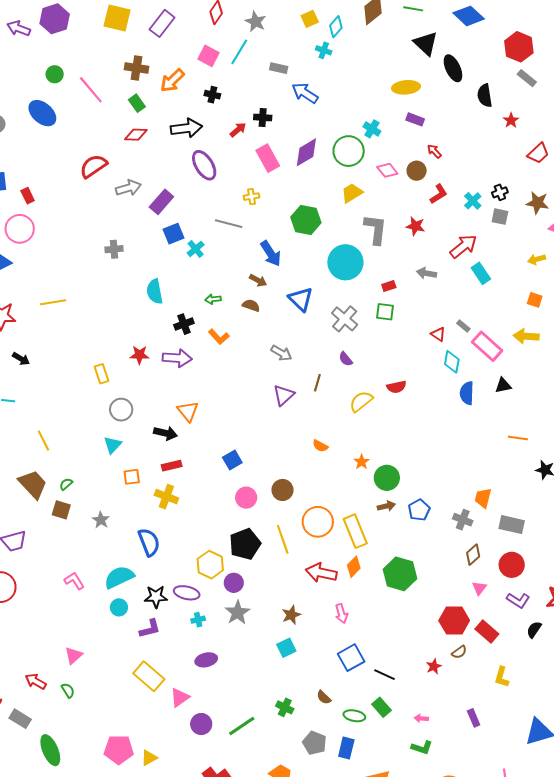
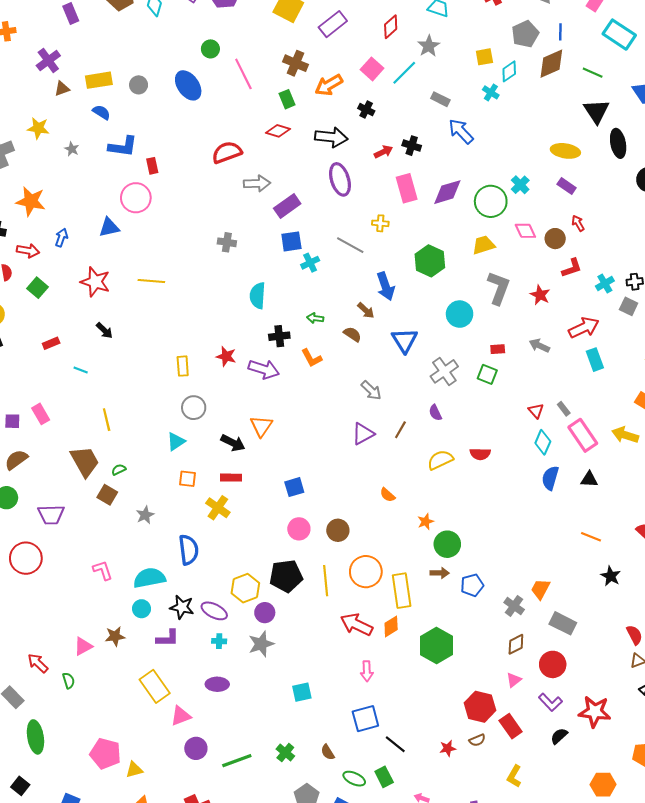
cyan circle: (345, 262) -> (460, 314), size x0.7
brown star: (291, 615) -> (115, 636), moved

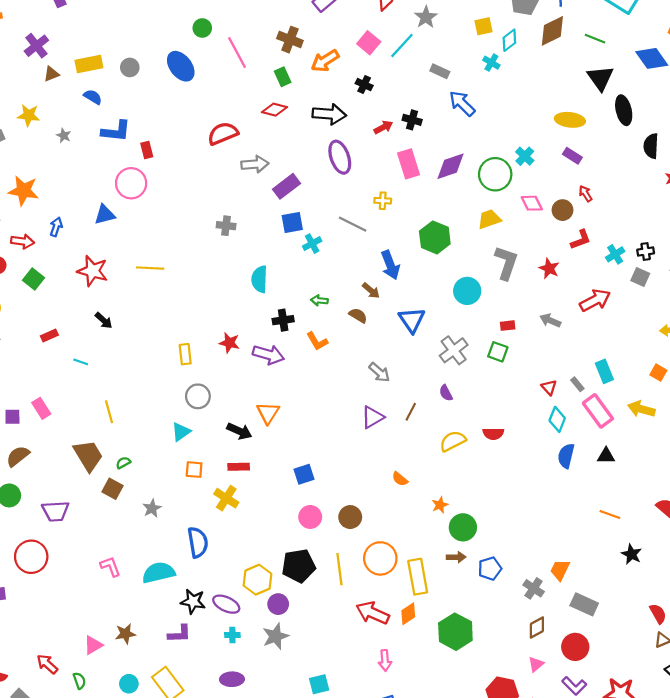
cyan rectangle: (595, 360) -> (604, 371), moved
cyan circle: (141, 609) -> (129, 684), moved

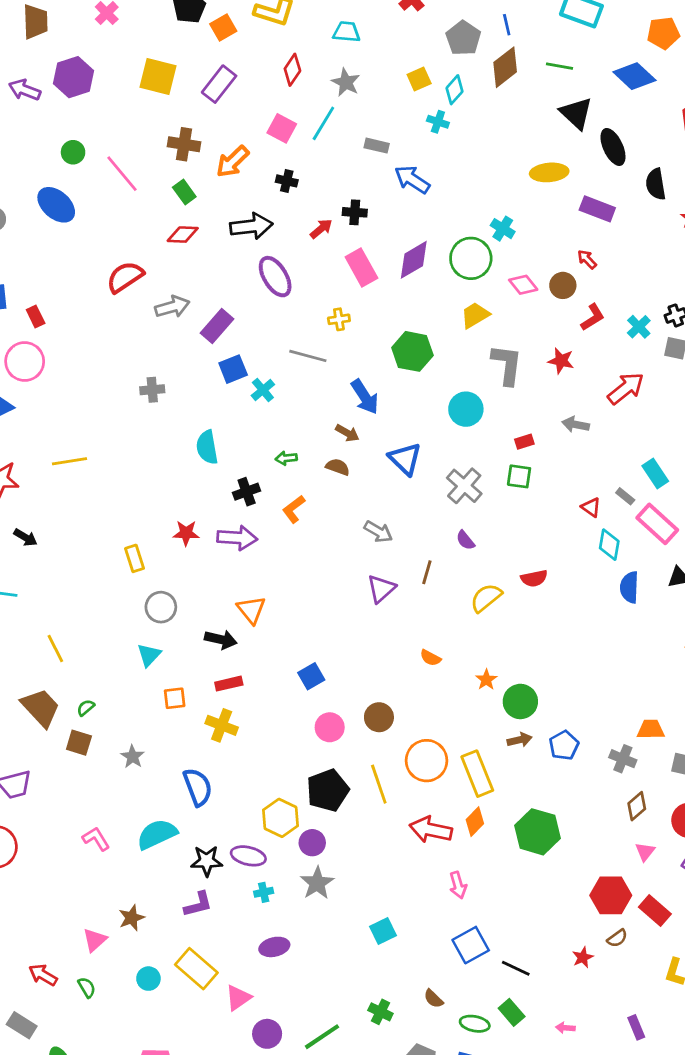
purple rectangle: (572, 156) -> (597, 209), moved, size x1.4
orange L-shape: (317, 341) -> (294, 509), turned 95
orange trapezoid: (560, 570) -> (651, 729), turned 75

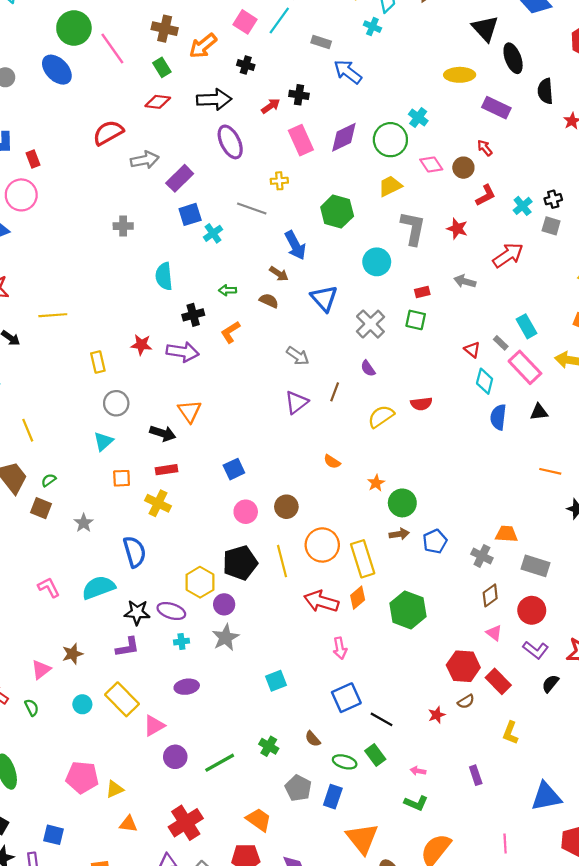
green circle: (73, 152) -> (74, 28), size x1.8
yellow line: (69, 461) -> (53, 315), moved
pink triangle: (645, 852) -> (494, 633), turned -35

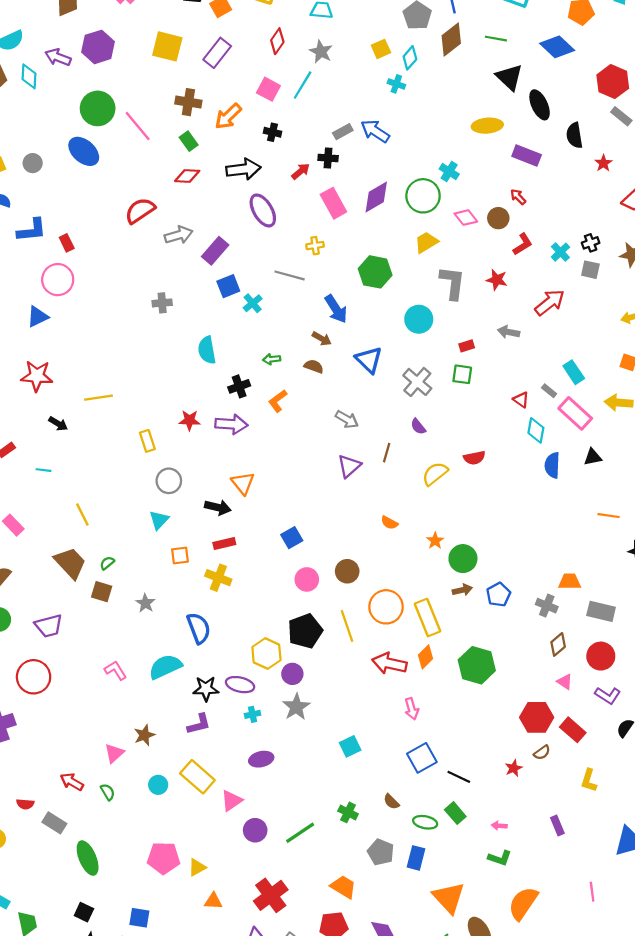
gray rectangle: (321, 42) -> (343, 132), moved, turned -42

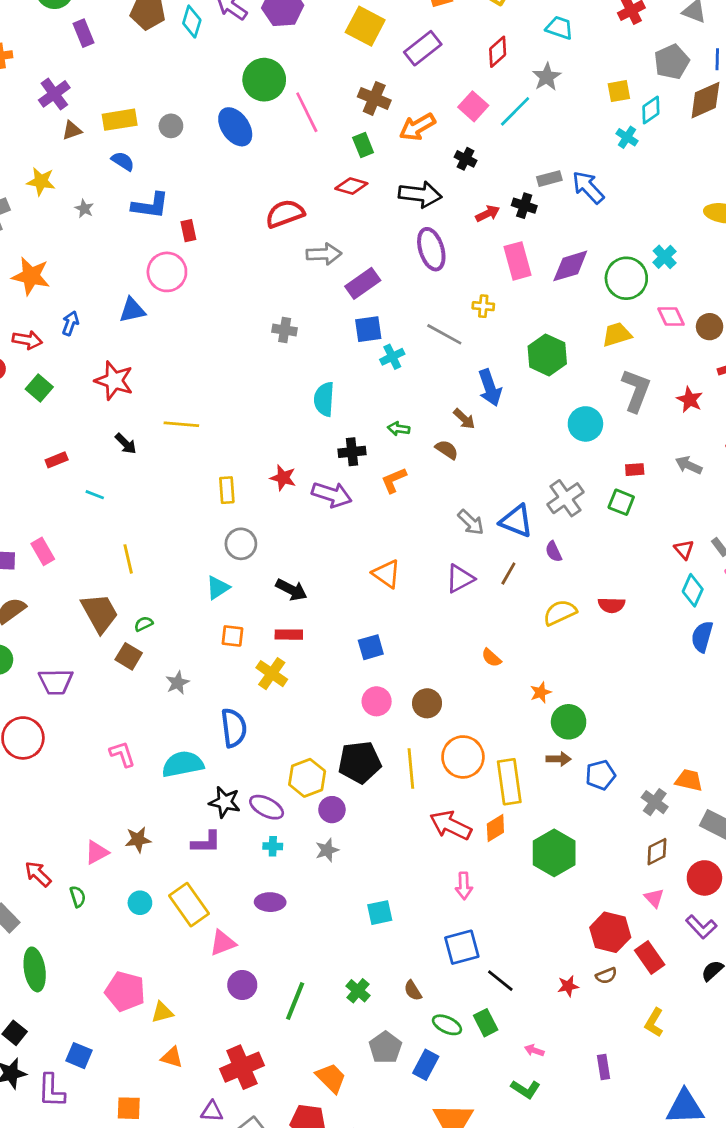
blue triangle: (369, 360) -> (516, 521), moved, turned -36
orange triangle: (243, 483) -> (387, 574), moved, turned -30
gray star: (296, 707) -> (327, 850), size x0.7
green line: (300, 833) -> (295, 1001), turned -48

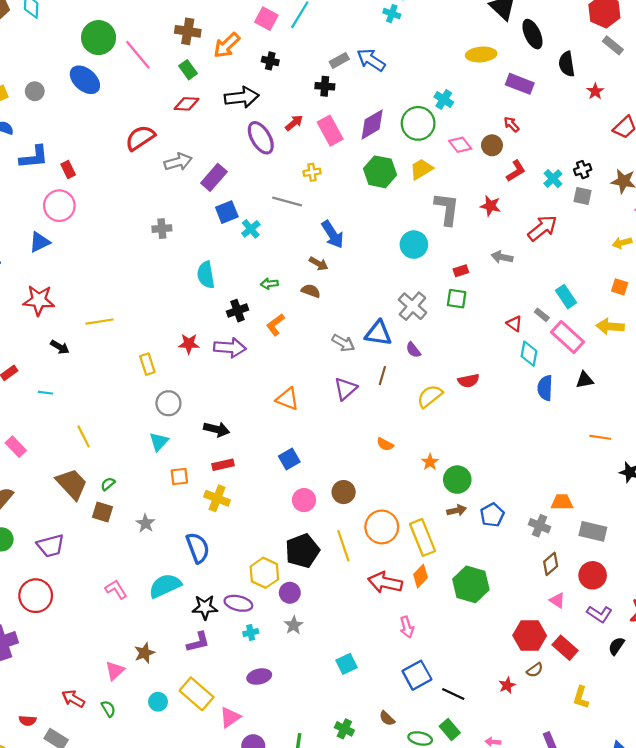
red arrow: (488, 214) -> (294, 123), moved
green hexagon: (547, 355) -> (380, 172), moved

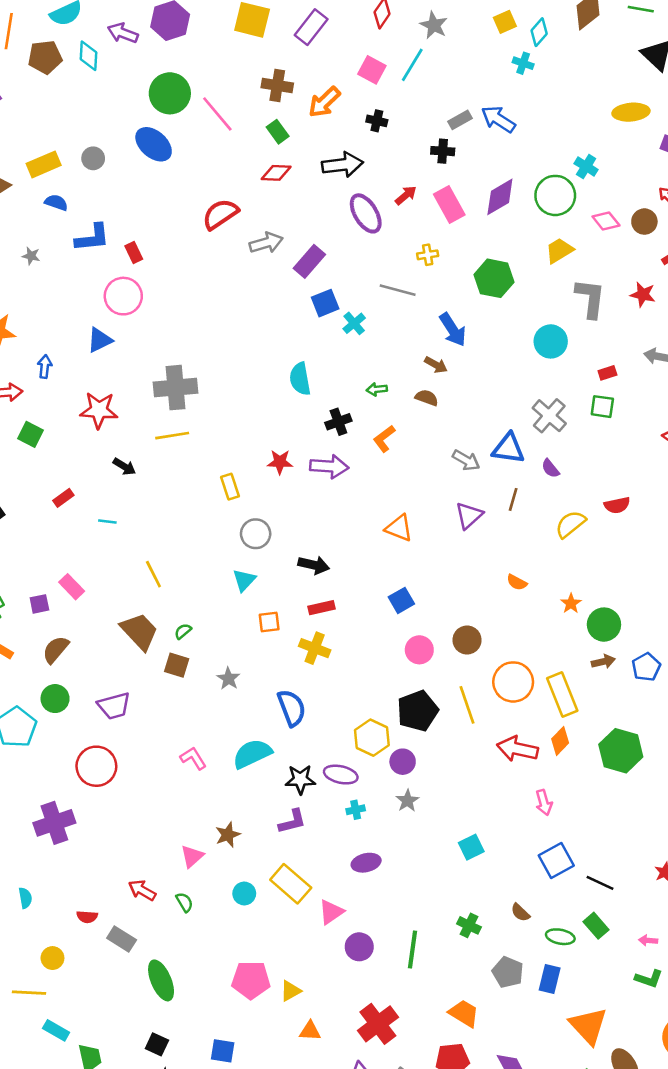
green hexagon: (380, 172) -> (494, 278), moved
gray cross: (162, 229) -> (176, 388), moved, size x1.8

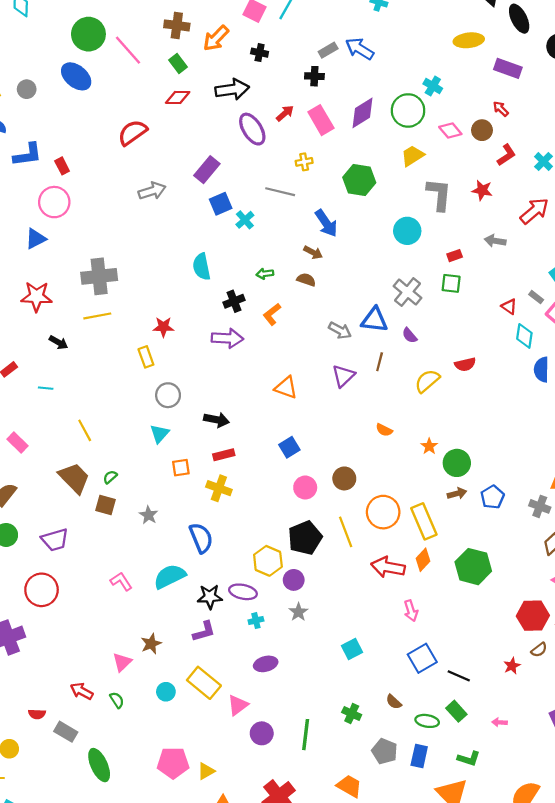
gray arrow: (266, 243) -> (152, 191), moved
red star: (280, 462) -> (163, 327), moved
green L-shape: (649, 979) -> (469, 759), moved

